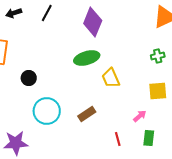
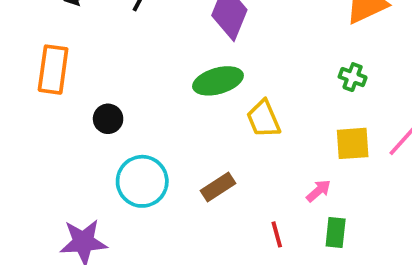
green cross: (158, 56) -> (353, 77), turned 32

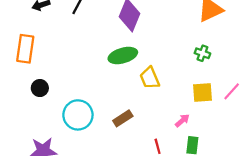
black circle: (108, 119) -> (40, 88), moved

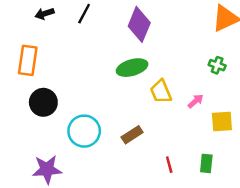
black circle: (40, 88) -> (43, 102), size x1.5
yellow square: (202, 93) -> (222, 121), moved
pink arrow: (182, 121) -> (196, 101), moved

